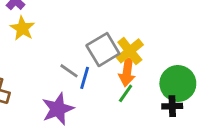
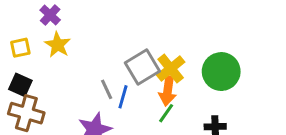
gray line: (69, 71) -> (107, 89), turned 30
green circle: (178, 83) -> (221, 72), moved

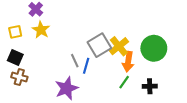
orange arrow: (168, 91) -> (128, 62), moved
brown cross: (26, 113) -> (19, 77), size x0.7
green line: (166, 113) -> (124, 82), moved

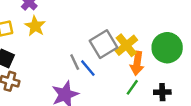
blue line: (86, 66) -> (88, 68), turned -56

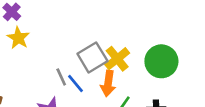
orange arrow: (137, 63) -> (108, 83), moved

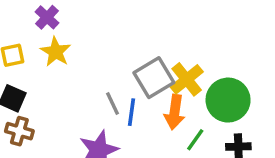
green circle: (161, 61) -> (228, 100), moved
blue line: (76, 83) -> (131, 112), turned 48

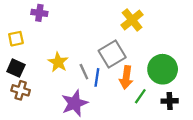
purple cross: (47, 17) -> (39, 13), turned -35
yellow star: (56, 52) -> (58, 62), moved
yellow cross: (187, 79) -> (132, 20), moved

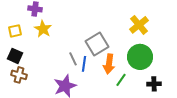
yellow cross: (132, 20) -> (139, 25), moved
yellow star: (58, 62) -> (43, 29), moved
black cross: (170, 101) -> (154, 84), moved

